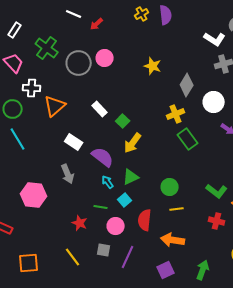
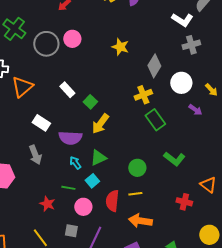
purple semicircle: (103, 157) -> (70, 138), turned 145
green L-shape: (217, 191) -> (174, 159), moved
yellow line: (177, 209) -> (135, 194), moved

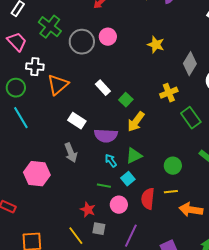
yellow cross: (143, 95) -> (169, 93), moved
red star: (47, 204) -> (88, 210), moved
orange arrow: (140, 221) -> (191, 210), moved
gray square: (71, 231) -> (99, 229), moved

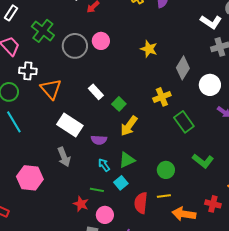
orange triangle: (58, 85) -> (51, 89), turned -30
white rectangle: (77, 121) -> (70, 125), size x1.4
purple semicircle: (106, 136) -> (99, 140), size x0.7
pink circle: (119, 205) -> (105, 215), moved
red star: (88, 210) -> (81, 204), moved

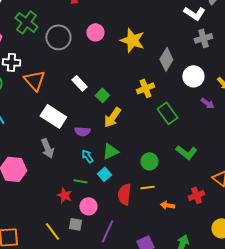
pink circle: (101, 41) -> (95, 32), moved
yellow star: (149, 49) -> (132, 40), size x1.4
red cross: (213, 204) -> (196, 195), turned -35
orange arrow: (184, 214) -> (167, 205), size x0.6

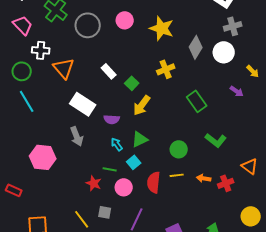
white circle: (193, 76) -> (224, 52), moved
yellow cross: (145, 88) -> (166, 69), moved
orange arrow: (167, 205) -> (204, 178), moved
pink circle: (88, 206) -> (124, 187), moved

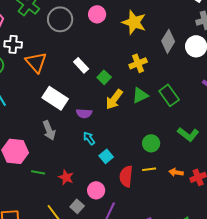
green triangle: (140, 139) -> (140, 95), moved
green line: (110, 169) -> (38, 172), moved
pink circle: (124, 187) -> (96, 190), moved
gray square: (105, 212) -> (77, 206), turned 32

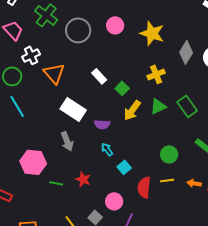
white cross: (13, 44) -> (31, 55), turned -30
red star: (66, 177) -> (83, 179), moved

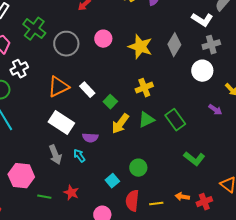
gray diamond: (186, 52) -> (174, 45), moved
orange triangle: (54, 73) -> (58, 87), moved, turned 45
cyan arrow: (107, 149) -> (79, 156), moved
green circle: (169, 154) -> (138, 168), moved
yellow line: (167, 180) -> (156, 204), moved

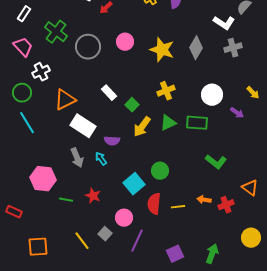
white circle: (202, 71) -> (212, 95), moved
orange triangle: (58, 87) -> (65, 100), moved
green rectangle: (175, 120) -> (197, 123), turned -50
cyan square: (112, 181) -> (134, 184), size x1.5

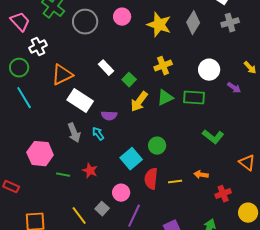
red cross: (226, 205) -> (223, 194), moved

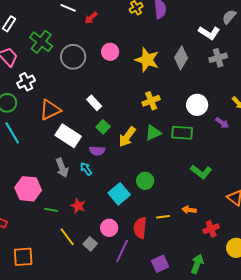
green square: (129, 80) -> (103, 127), moved
red semicircle: (151, 179) -> (140, 228), moved
yellow line: (79, 216) -> (67, 237), moved

